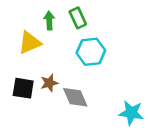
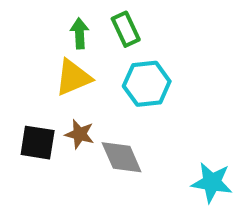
yellow triangle: (30, 43) -> (73, 77), moved
brown star: (49, 83) -> (80, 134), turned 30

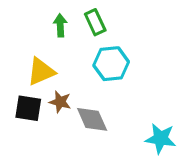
yellow triangle: (73, 77) -> (41, 72), moved

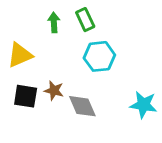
yellow triangle: (41, 72) -> (20, 55), moved
cyan star: (161, 138) -> (143, 105), moved

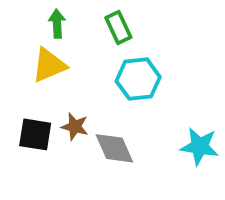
green arrow: (54, 22) -> (57, 24), moved
yellow triangle: (20, 55) -> (49, 65), moved

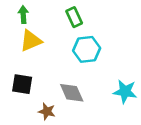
green arrow: (57, 24) -> (23, 15), moved
brown star: (75, 127) -> (47, 111), moved

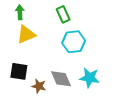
cyan star: (125, 92) -> (90, 78), moved
brown star: (47, 111) -> (39, 86), moved

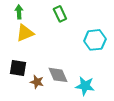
cyan hexagon: (74, 42) -> (95, 40), moved
cyan star: (90, 78) -> (85, 86), moved

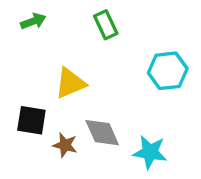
green arrow: (19, 12) -> (33, 21), turned 72
yellow triangle: (25, 33) -> (70, 83), moved

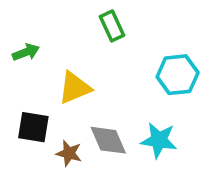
green arrow: (33, 21) -> (26, 52), moved
cyan star: (150, 152) -> (159, 140), moved

